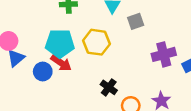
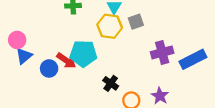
yellow hexagon: (97, 42) -> (110, 26), moved
cyan pentagon: (60, 43) -> (83, 54), moved

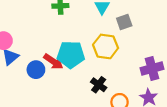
yellow hexagon: (110, 26) -> (106, 46), moved
purple cross: (162, 52) -> (152, 68), moved

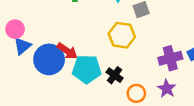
cyan pentagon: (71, 55) -> (87, 69), moved
blue circle: (36, 70) -> (49, 59), size x1.6

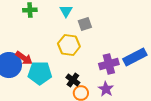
black cross: (115, 75) -> (73, 80), moved

